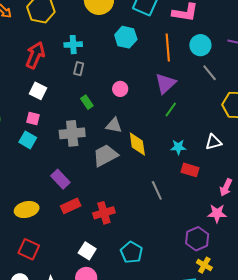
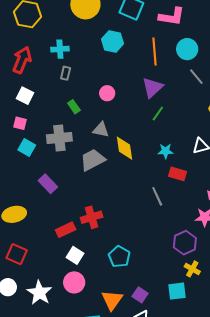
cyan square: (28, 140) -> (27, 147), moved
gray line: (157, 190) -> (157, 196), moved
red rectangle: (71, 206) -> (66, 230), moved

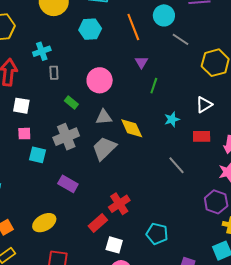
purple triangle: (152, 88) -> (141, 62), size x0.6
pink circle: (107, 93) -> (100, 80), size x1.6
red rectangle: (177, 174) -> (202, 136), moved

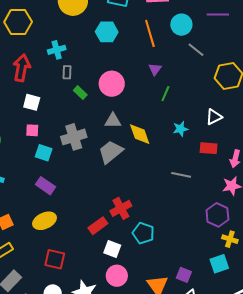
green rectangle: (71, 103) -> (80, 93), moved
gray line: (176, 165) -> (181, 175), turned -42
purple rectangle: (68, 184) -> (45, 186), moved
cyan pentagon: (157, 234) -> (143, 233), moved

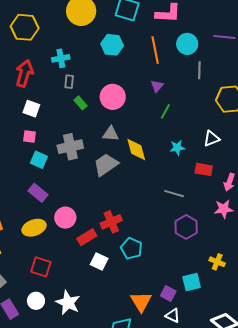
gray line: (196, 50) -> (199, 70), turned 48
purple hexagon: (217, 215) -> (186, 227), moved
cyan square: (219, 264) -> (192, 282), moved
pink circle: (117, 276) -> (65, 218), moved

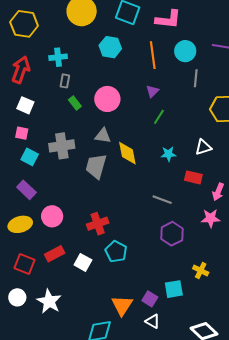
gray trapezoid: (106, 165) -> (96, 166), turned -44
red rectangle: (87, 237) -> (55, 254), moved

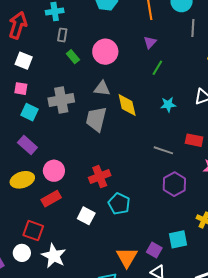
red rectangle: (193, 177) -> (194, 140), moved
red rectangle: (55, 254) -> (51, 199), moved
red square: (24, 264) -> (33, 231), moved

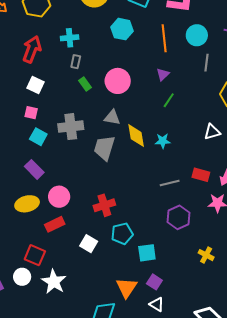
cyan star: (168, 105) -> (163, 141), moved
gray line: (163, 150) -> (170, 183), turned -36
cyan pentagon: (119, 204) -> (122, 234), turned 30
cyan square: (178, 239) -> (147, 253), moved

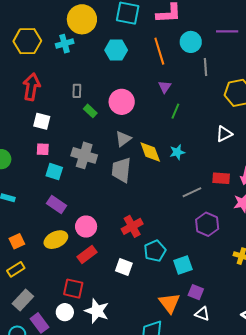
cyan cross: (70, 38) -> (65, 44), moved
gray triangle: (112, 118) -> (123, 139), turned -36
gray cross: (71, 127) -> (84, 155), turned 35

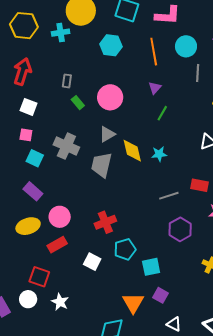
white star: (97, 311) -> (60, 302), size x0.7
white triangle: (202, 314) -> (174, 324), moved

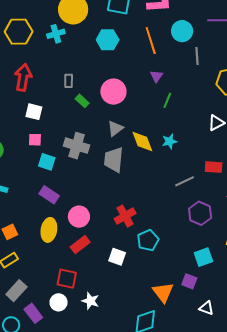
yellow ellipse: (28, 226) -> (49, 230), turned -55
cyan square: (151, 267) -> (203, 257), moved

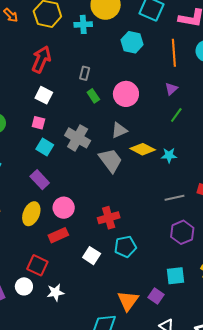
yellow diamond: (142, 141) -> (143, 149), turned -55
gray trapezoid: (114, 160) -> (111, 160), turned 124
white star: (90, 301) -> (55, 292), turned 30

